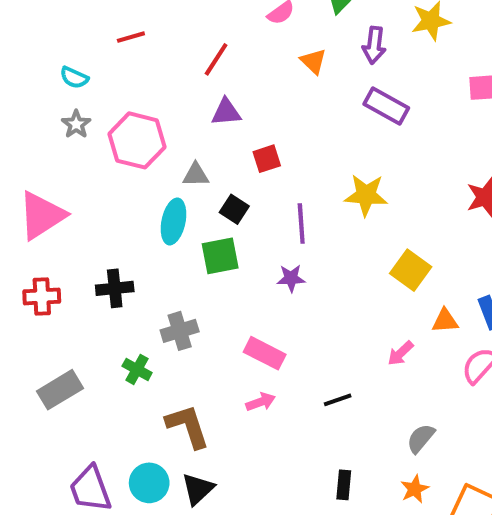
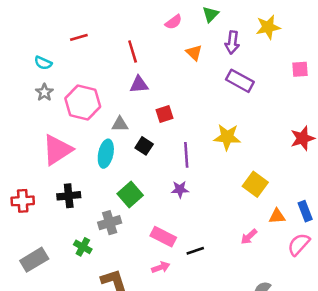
red line: (216, 59) -> (133, 51), turned -50
pink triangle: (42, 215) -> (57, 150), moved
green square: (220, 256) -> (130, 195), moved, turned -30
black line: (338, 400) -> (195, 251), moved

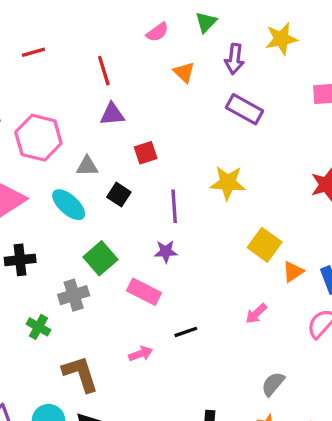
cyan ellipse: (106, 154) -> (69, 205), turned -60
orange triangle: (277, 216) -> (293, 272), moved, turned -30
pink rectangle: (163, 237) -> (144, 292), moved

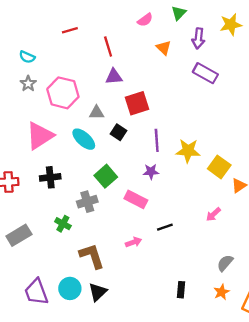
red line: (33, 52) -> (70, 30), moved
red square: (146, 153) -> (137, 103), size x1.5
yellow star: (228, 183) -> (188, 151), moved

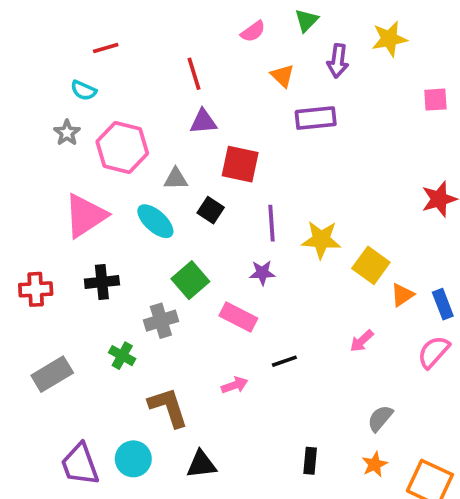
red line: (70, 30) -> (106, 48), moved
cyan semicircle: (27, 57) -> (84, 90), moved
purple rectangle: (205, 73) -> (316, 118), moved, turned -35
red square: (137, 103) -> (240, 164), turned 30
black triangle: (98, 292) -> (201, 464), moved, turned 36

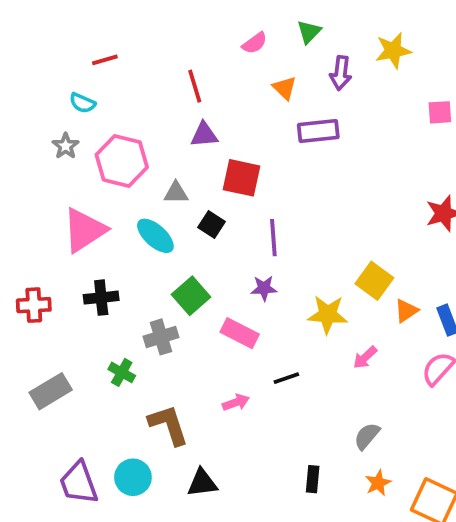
yellow star: (321, 240) -> (328, 314), moved
gray semicircle: (380, 418) -> (367, 436), moved

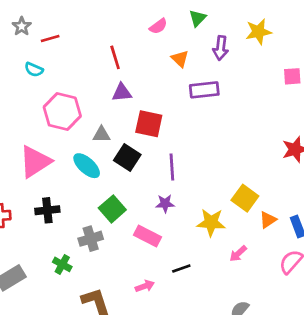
gray star: (66, 146) -> (22, 26), moved
black square: (212, 225) -> (127, 158), size x1.4

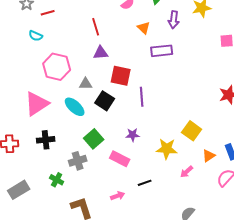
purple line: (172, 167) -> (142, 97), moved
orange triangle: (268, 220) -> (209, 156), moved

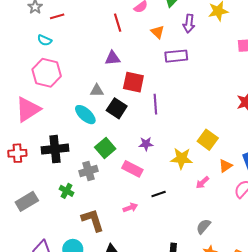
red line: (96, 27) -> (118, 23), moved
pink hexagon: (57, 67) -> (47, 73), moved
pink triangle: (37, 104) -> (28, 109), moved
black cross: (46, 140) -> (55, 149), size x1.4

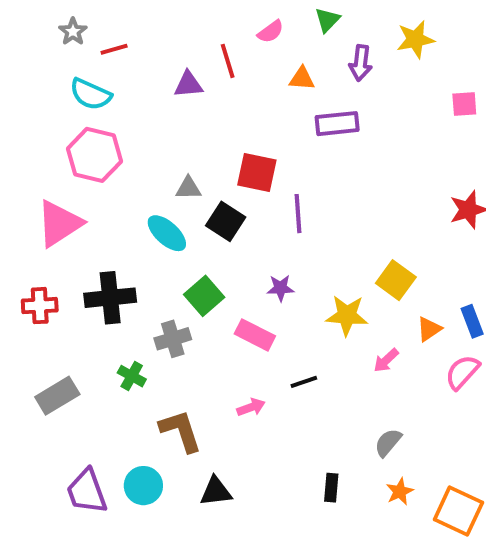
orange triangle: (157, 32) -> (302, 79), turned -40
cyan semicircle: (45, 40) -> (91, 94), size x1.5
purple triangle: (113, 58) -> (188, 84), moved

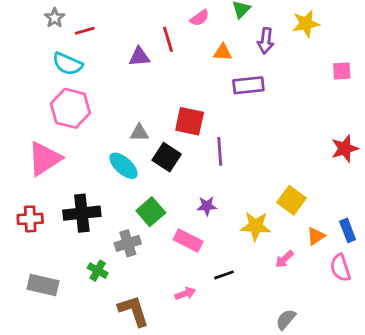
pink semicircle: (462, 372) -> (340, 268), turned -60
gray rectangle: (57, 396) -> (43, 285), turned 44

